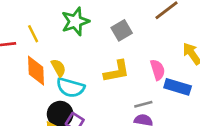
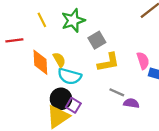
gray square: (122, 30) -> (97, 40), moved
yellow line: (33, 34) -> (42, 20), moved
gray line: (143, 104) -> (117, 92), moved, turned 40

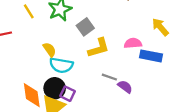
pink semicircle: (143, 61) -> (133, 43), turned -72
orange diamond: (40, 62) -> (32, 95), moved
purple semicircle: (131, 103) -> (125, 87), turned 32

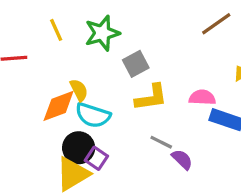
orange diamond: (32, 95) -> (59, 106), moved, turned 70

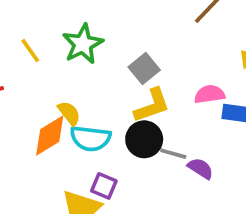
gray square: (136, 64) -> (144, 68), moved
black circle: (79, 148) -> (144, 139), moved

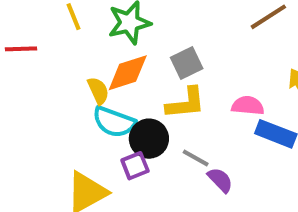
orange diamond: (50, 135) -> (128, 73), moved
black circle: (144, 139) -> (149, 139), moved
purple square: (104, 186) -> (135, 166), moved, turned 32

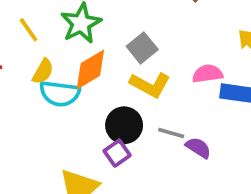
yellow semicircle: (98, 91) -> (43, 71), moved, turned 68
yellow L-shape: (186, 103) -> (150, 85), turned 48
cyan semicircle: (114, 122) -> (60, 94), moved

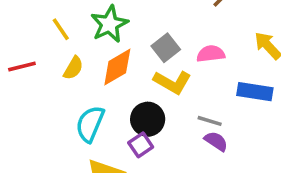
pink semicircle: (207, 74) -> (211, 54), moved
cyan semicircle: (60, 94) -> (90, 124), moved, turned 105
gray line: (171, 133) -> (210, 121), moved

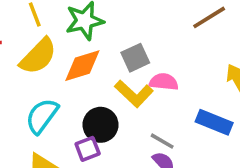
pink semicircle: (211, 54) -> (164, 82), moved
yellow semicircle: (73, 68) -> (38, 56), size x1.6

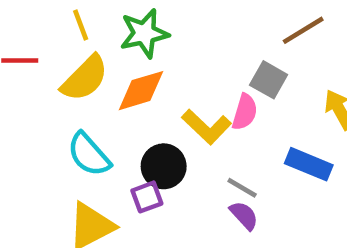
gray square: (135, 58) -> (269, 80), moved, turned -36
pink semicircle: (164, 82) -> (245, 112), turned 100
cyan semicircle: (42, 116) -> (89, 155), turned -78

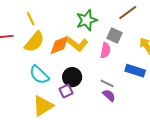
green star: (144, 33) -> (87, 20), moved
yellow L-shape: (207, 127) -> (77, 44), moved

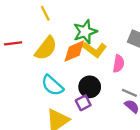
yellow line: (31, 19) -> (45, 13), moved
green star: (87, 20) -> (85, 32), moved
pink semicircle: (105, 50) -> (119, 64), moved

